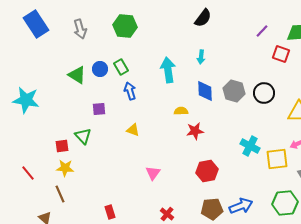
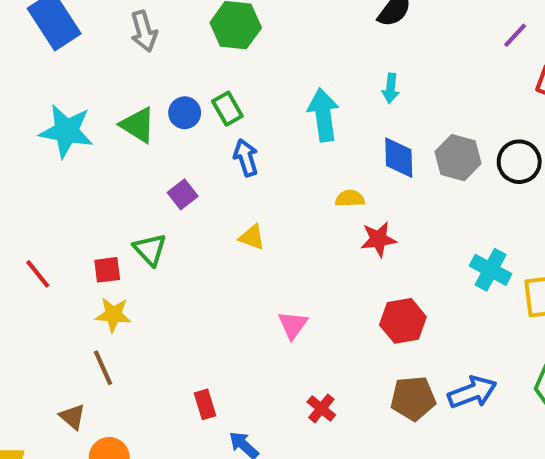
cyan star: (26, 100) -> (66, 131), moved
purple square: (99, 109) -> (183, 194), turned -32
red line: (28, 173) -> (38, 274), moved

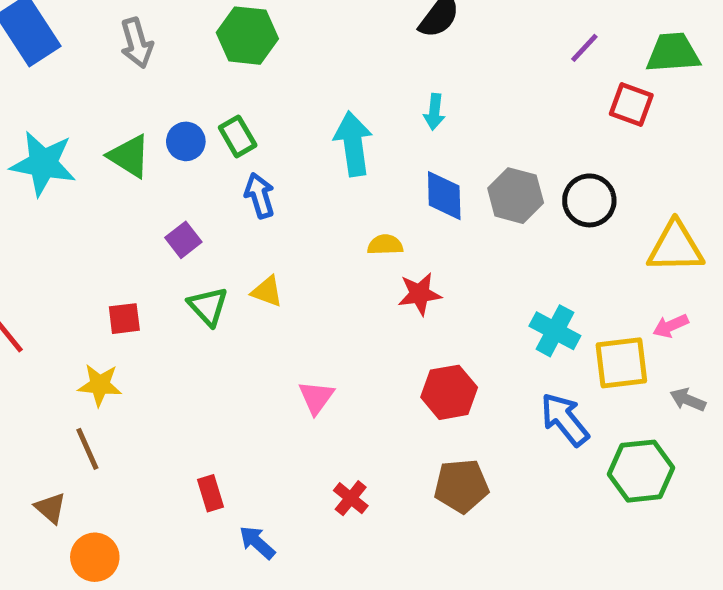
green triangle: (150, 249) -> (208, 306), moved
red square: (107, 270) -> (124, 319), moved
blue arrow: (472, 392) -> (565, 419), moved, turned -108

